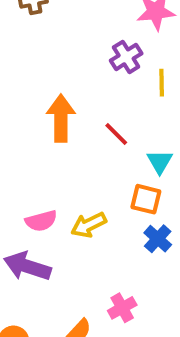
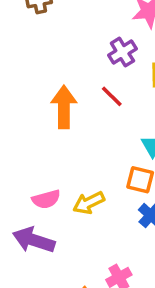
red line: (116, 134) -> (112, 96), moved

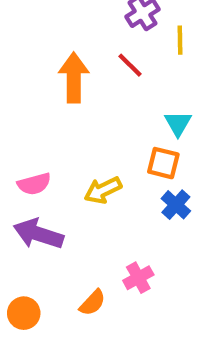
pink semicircle: (46, 199) -> (34, 184), moved

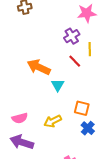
red line: (130, 65) -> (75, 61), moved
orange arrow: (74, 78) -> (39, 67), turned -65
cyan triangle: (178, 123) -> (58, 85), moved

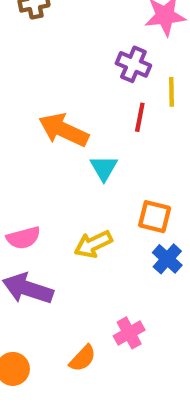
purple cross: (72, 36) -> (133, 64), turned -35
red line: (75, 61) -> (140, 117), turned 56

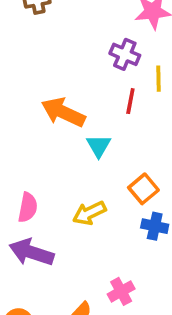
orange square: (155, 217) -> (143, 189), turned 36
pink semicircle: (23, 238) -> (28, 207), turned -64
blue cross: (167, 259) -> (155, 226), turned -30

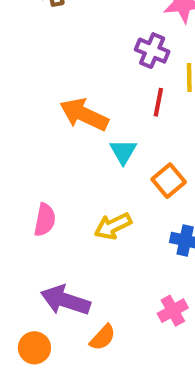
orange square: (143, 189) -> (169, 181), moved
purple arrow: (31, 252) -> (65, 300), moved
pink cross: (121, 291) -> (173, 311), moved

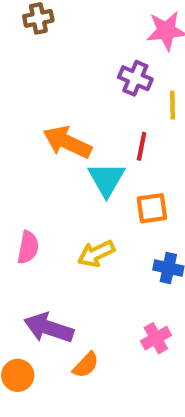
red line: (158, 102) -> (142, 146), moved
cyan triangle: (123, 152) -> (106, 179), size x1.4
orange square: (169, 181) -> (152, 208), turned 32

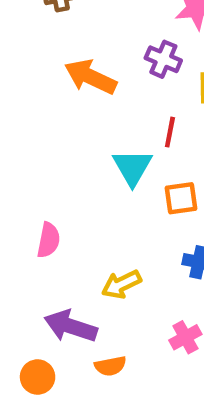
orange arrow: (67, 142) -> (91, 77), moved
yellow arrow: (96, 254) -> (121, 284), moved
orange semicircle: (86, 365) -> (110, 366), turned 36

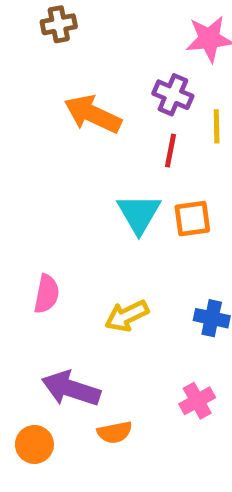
red line: (170, 132) -> (170, 151), moved
orange square: (181, 198) -> (192, 219), moved
yellow arrow: (121, 284) -> (127, 316), moved

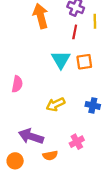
orange arrow: (93, 114) -> (41, 16), turned 50
pink semicircle: (47, 294) -> (17, 84), moved
pink cross: (197, 401) -> (77, 142), moved

